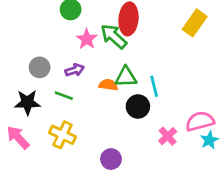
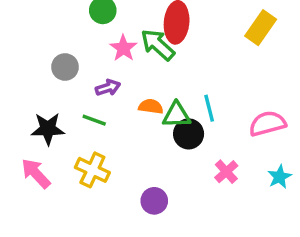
gray circle: (40, 67) -> (65, 67), moved
green triangle: (126, 77) -> (177, 115), moved
pink semicircle: (200, 121) -> (267, 124), moved

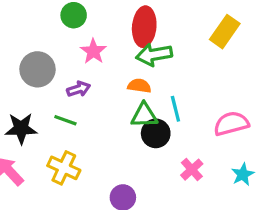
green arrow: (158, 45) -> (154, 55), moved, turned -52
gray circle: (65, 67) -> (37, 69), size x1.4
orange semicircle: (151, 106) -> (139, 86), moved

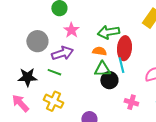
red ellipse: (144, 27) -> (124, 48), moved
purple arrow: (79, 89) -> (62, 53), size x1.5
pink cross: (192, 170) -> (131, 102), turned -32

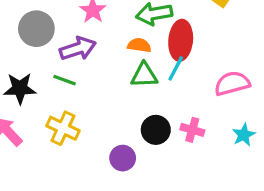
cyan line: (121, 65) -> (176, 68), turned 42
black circle: (109, 80) -> (156, 130), moved

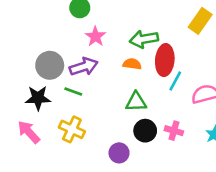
gray circle: (36, 29) -> (50, 65), moved
cyan line: (176, 68) -> (175, 81), moved
green triangle: (144, 75) -> (136, 102), moved

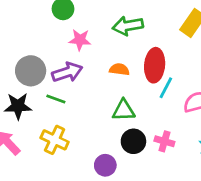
pink star: (95, 37) -> (80, 40), turned -30
green arrow: (144, 39) -> (128, 26), moved

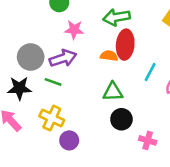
red ellipse: (155, 65) -> (125, 45), moved
pink cross: (164, 141) -> (148, 140), moved
purple circle: (105, 165) -> (69, 140), moved

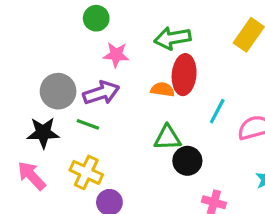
black circle: (121, 119) -> (187, 161), moved

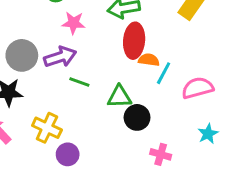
orange semicircle: (163, 90) -> (149, 60), moved
green line: (88, 124) -> (79, 82), moved

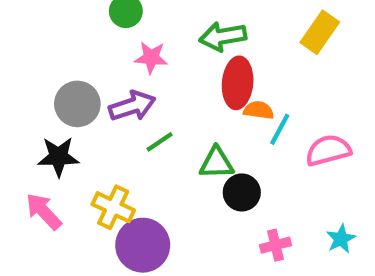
green line: (79, 82) -> (160, 142), turned -54
cyan star: (208, 134) -> (341, 239), moved
purple circle: (68, 154) -> (143, 245), size x1.6
pink cross: (161, 154) -> (276, 245), turned -30

